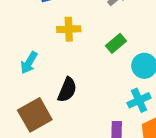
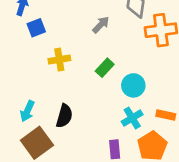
cyan arrow: (29, 63) -> (27, 111), moved

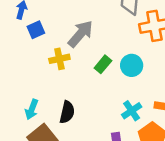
gray arrow: (101, 25) -> (81, 34), moved, size x1.6
cyan circle: (133, 85) -> (132, 65), moved

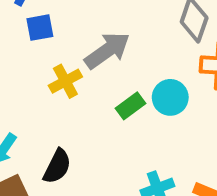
yellow cross: (59, 59) -> (65, 81), turned -30
cyan circle: (132, 65) -> (170, 97), moved

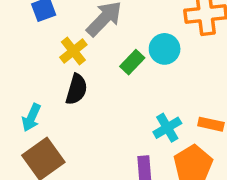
black semicircle: (57, 166) -> (76, 89), moved

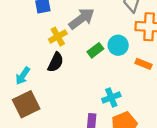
orange rectangle: (211, 124) -> (144, 64), moved

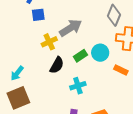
black semicircle: (56, 62) -> (57, 65), moved
cyan cross: (111, 97) -> (78, 86), moved

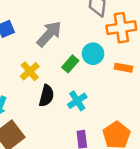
yellow cross: (49, 42) -> (30, 71), moved
black semicircle: (57, 65) -> (46, 96), moved

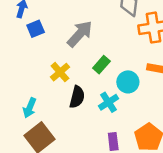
cyan circle: (93, 54) -> (128, 82), moved

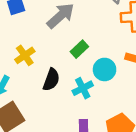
yellow cross: (60, 72) -> (25, 55), moved

